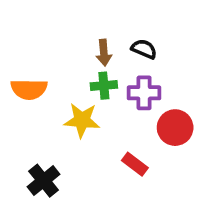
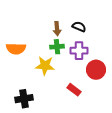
black cross: (44, 181) -> (24, 99), turned 30

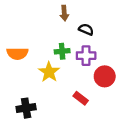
brown arrow: (57, 29) -> (64, 13), moved
yellow star: (45, 66) -> (49, 72), turned 30

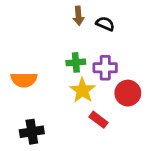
black semicircle: (86, 29) -> (105, 24), moved
orange semicircle: (17, 53) -> (24, 80), moved
yellow star: (49, 72) -> (82, 90), moved

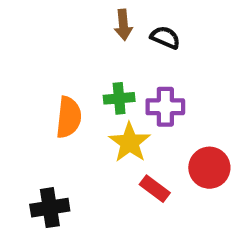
orange semicircle: (24, 80) -> (69, 117), moved, turned -85
red circle: (128, 93) -> (209, 168), moved

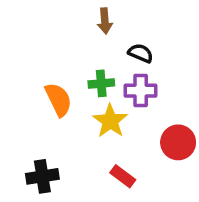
black semicircle: (165, 37) -> (141, 53), moved
orange semicircle: (69, 117) -> (58, 100), turned -32
red rectangle: (155, 189) -> (123, 176), moved

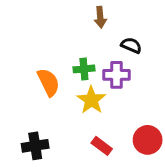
brown arrow: (105, 21) -> (100, 17), moved
black semicircle: (141, 53) -> (131, 45), moved
red circle: (178, 142) -> (148, 140), moved

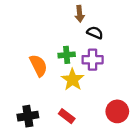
black semicircle: (131, 45) -> (95, 33), moved
red rectangle: (102, 146) -> (67, 116), moved

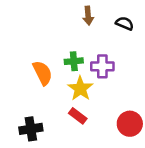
black semicircle: (95, 33) -> (125, 23), moved
red rectangle: (67, 116) -> (78, 116), moved

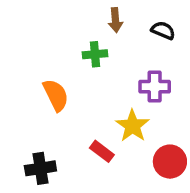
green cross: (74, 61) -> (95, 54), moved
purple cross: (102, 66) -> (155, 87), moved
yellow star: (80, 89) -> (132, 126), moved

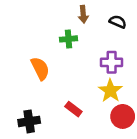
yellow star: (132, 126) -> (110, 91), moved

